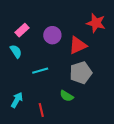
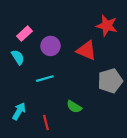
purple circle: (52, 35) -> (50, 46), moved
red triangle: (78, 45) -> (87, 50), turned 48
gray pentagon: (81, 73) -> (110, 81), moved

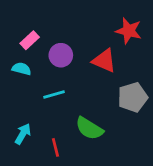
cyan semicircle: (18, 57) -> (22, 69), turned -42
green semicircle: (74, 107) -> (89, 128), size x1.5

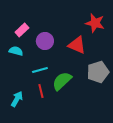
green semicircle: (89, 128) -> (62, 81), moved, turned 105
red line: (55, 147) -> (41, 91), moved

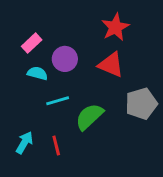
red star: (95, 23) -> (115, 27), moved, turned 30
cyan semicircle: (16, 51) -> (37, 73), moved
red line: (41, 91) -> (56, 145), moved

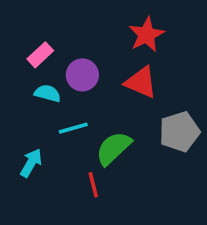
cyan arrow: (24, 143) -> (31, 163), moved
red line: (56, 145) -> (93, 185), moved

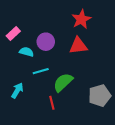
pink rectangle: (40, 55) -> (13, 34), moved
red triangle: (141, 82) -> (78, 46), turned -30
gray pentagon: (179, 132) -> (100, 96), moved

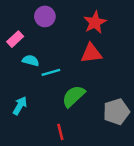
purple circle: (46, 42) -> (45, 16), moved
cyan line: (41, 71) -> (51, 72), moved
red line: (52, 103) -> (60, 132), moved

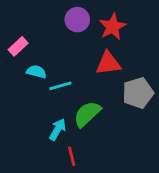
purple circle: (45, 16) -> (77, 20), moved
cyan arrow: (20, 106) -> (58, 129), moved
gray pentagon: (116, 112) -> (138, 93), moved

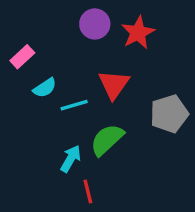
red triangle: (108, 63) -> (114, 84), moved, turned -48
cyan semicircle: (36, 72) -> (45, 88), turned 132

